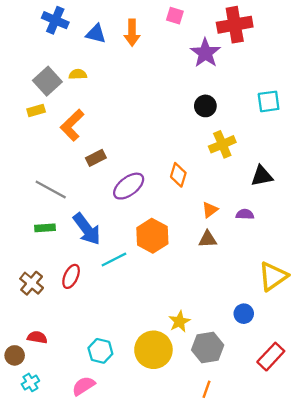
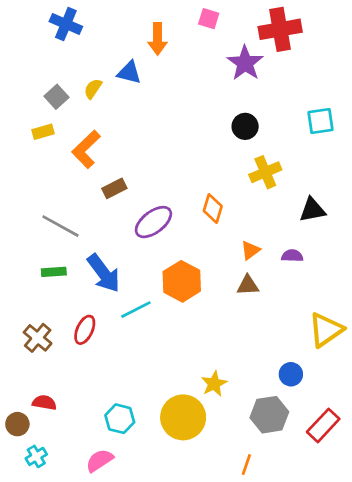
blue triangle: (96, 34) -> (129, 72), moved
yellow semicircle: (78, 74) -> (93, 89), turned -54
gray square: (47, 81) -> (56, 97), size x0.7
gray hexagon: (208, 348) -> (269, 415), moved

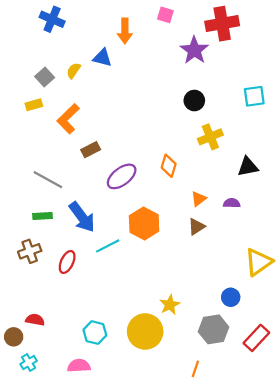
brown triangle: (248, 285) -> (196, 227), turned -30
brown cross: (38, 338) -> (30, 251), moved, turned 30
pink semicircle: (100, 460) -> (79, 366), turned 30

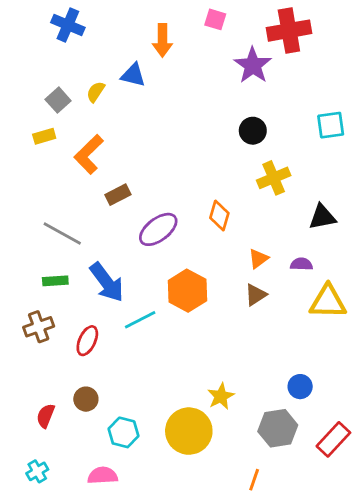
yellow triangle: (258, 262) -> (328, 302), moved, turned 36
red semicircle: (35, 320) -> (46, 416), turned -78
brown circle: (14, 337) -> (86, 399), moved

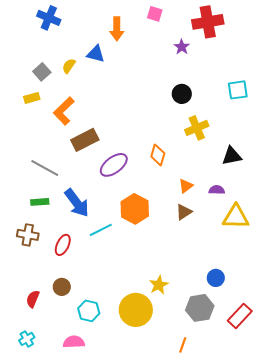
purple star: (253, 65) -> (182, 47), size x0.6
brown rectangle: (118, 195) -> (85, 140), size x1.5
brown cross: (39, 327) -> (28, 235), turned 30

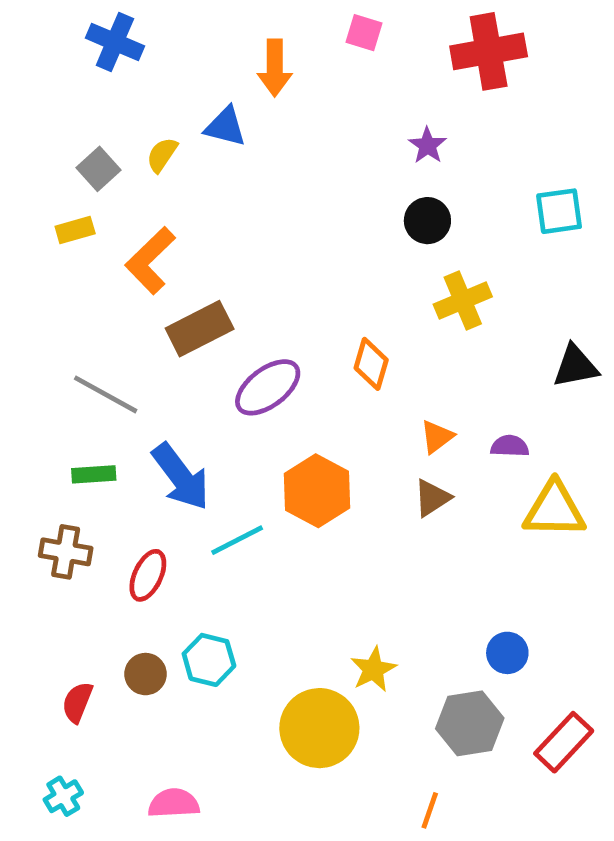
purple star: (182, 47) -> (427, 145), moved
black triangle: (232, 156) -> (575, 366), moved
cyan hexagon: (89, 311) -> (209, 660), moved

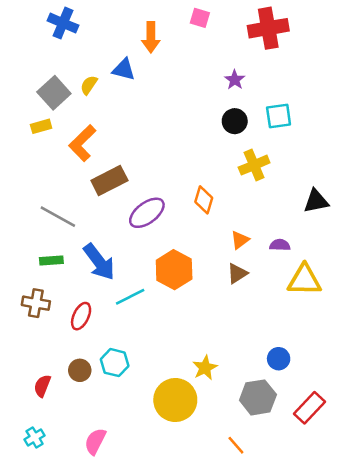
gray square: (99, 169) -> (54, 93), size x1.4
cyan square: (559, 211) -> (279, 116), moved
pink semicircle: (174, 803) -> (95, 441), turned -60
orange line: (430, 810) -> (236, 445), turned -60

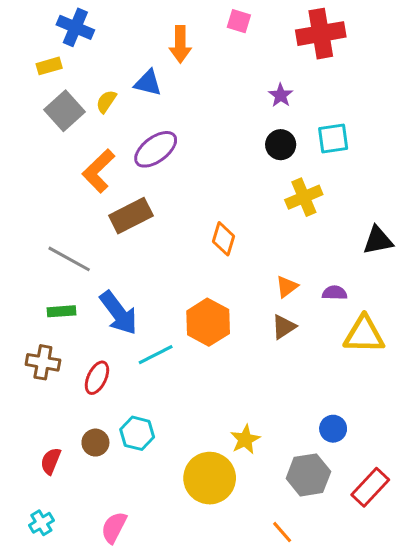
yellow rectangle: (41, 126) -> (49, 66), moved
orange diamond: (204, 200) -> (224, 239), moved
purple ellipse: (147, 213) -> (156, 149), moved

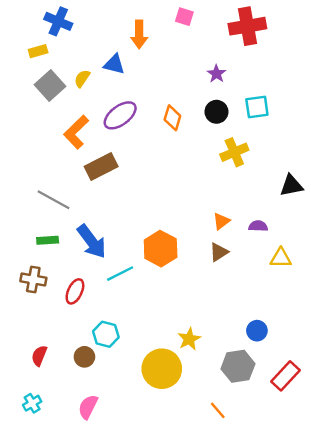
orange diamond: (224, 239) -> (172, 118), moved
yellow triangle: (364, 335) -> (281, 258), size x0.7
brown circle: (95, 443) -> (84, 357), moved

